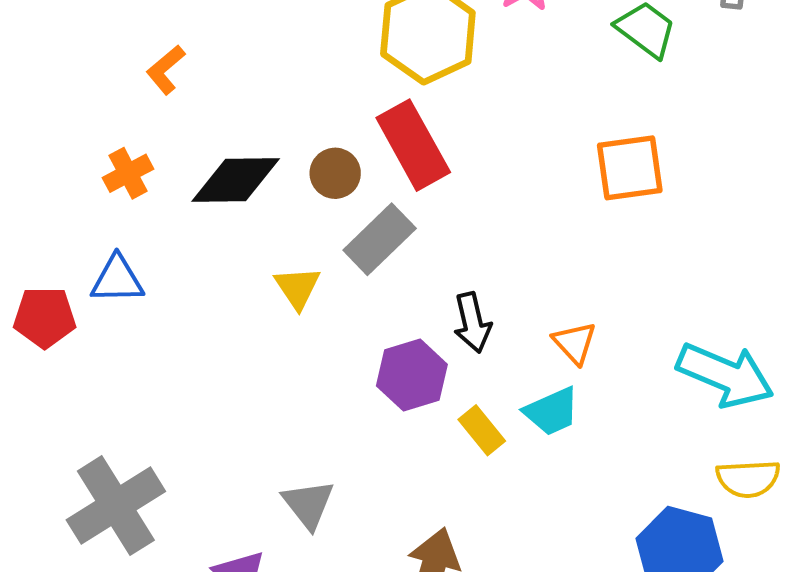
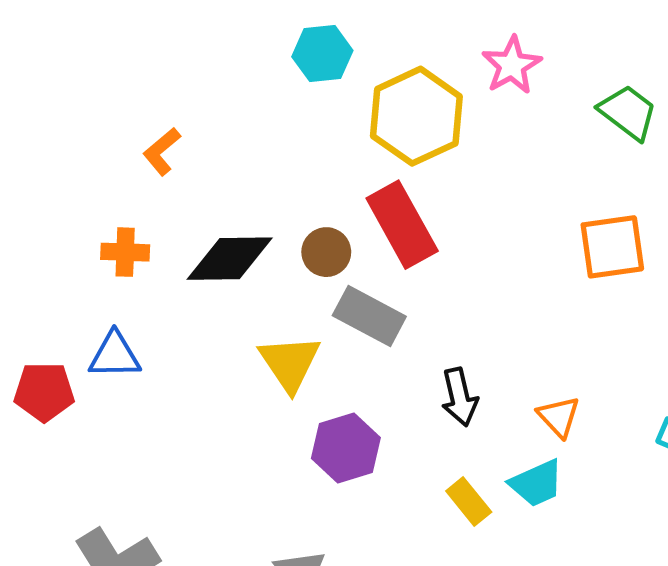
orange cross: (128, 173) -> (125, 252), turned 30
gray rectangle: (380, 239) -> (369, 316), turned 72
yellow triangle: (298, 288) -> (290, 363), size x1.4
purple hexagon: (412, 375) -> (346, 448), moved

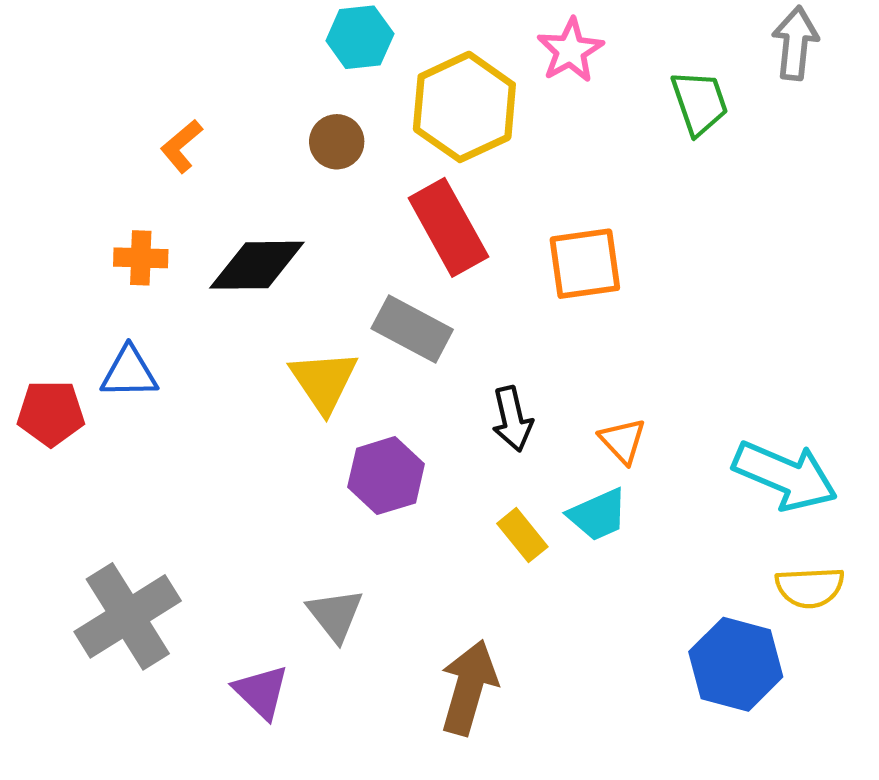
green trapezoid: (628, 112) -> (700, 103), turned 34
orange square: (612, 247) -> (585, 264), moved
brown circle: (326, 252) -> (337, 142), moved

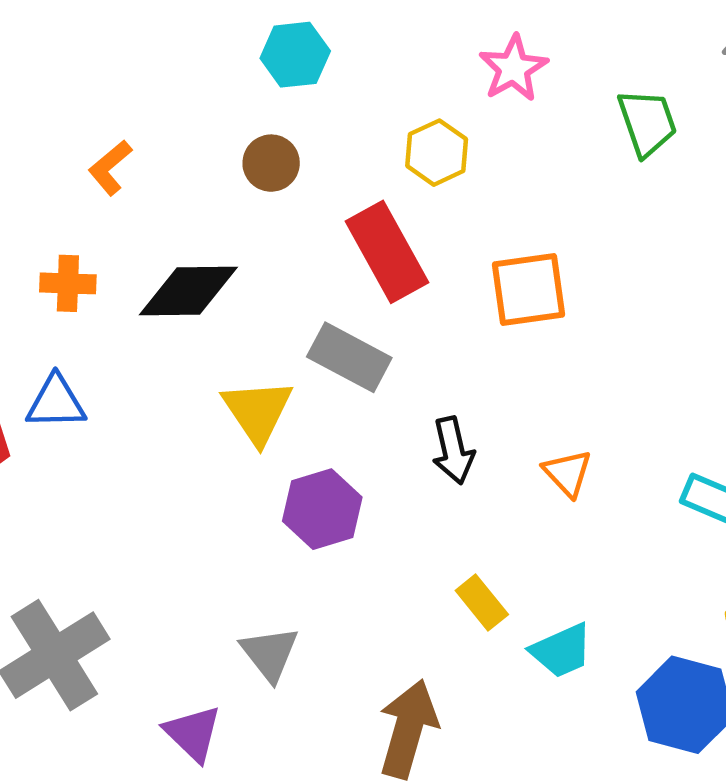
yellow hexagon: (464, 107) -> (437, 153), moved, size x0.6
cyan trapezoid: (598, 515) -> (562, 651), moved
yellow rectangle: (522, 535) -> (482, 602), moved

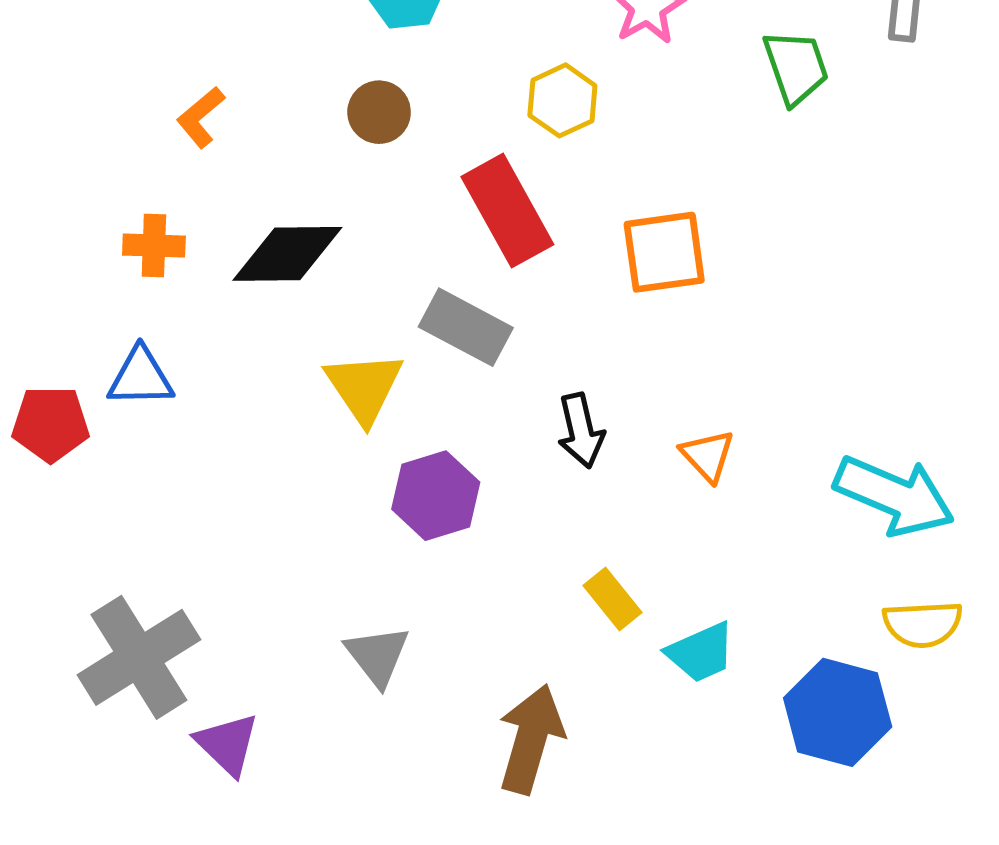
purple triangle: (193, 733) -> (227, 744), moved

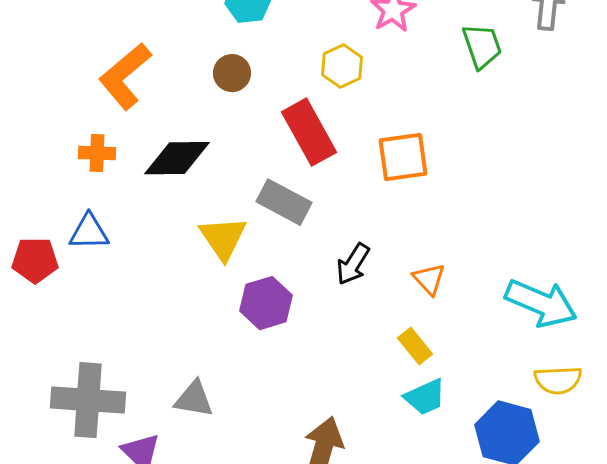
orange L-shape: (201, 117) -> (125, 76), size x1.8
black arrow: (581, 431) -> (353, 264), turned 45
yellow rectangle: (612, 599) -> (415, 346), moved
gray triangle: (377, 656) -> (194, 399), moved, turned -42
gray cross: (139, 657) -> (88, 400), turned 36

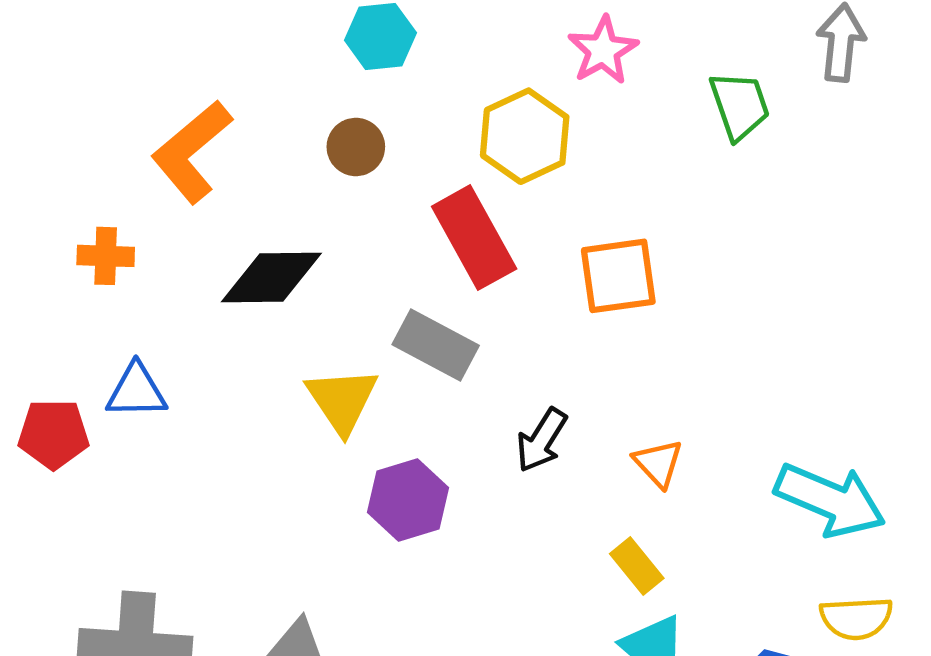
yellow hexagon: (342, 66) -> (525, 136), size x1.4
orange cross: (97, 153) -> (106, 256), moved

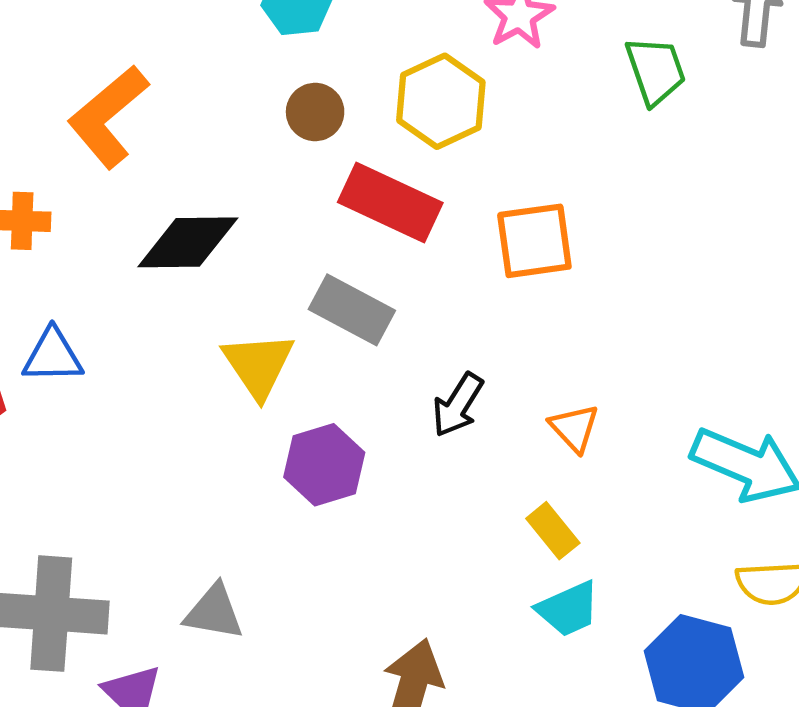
brown circle: (356, 147) -> (315, 112), moved
red rectangle: (474, 238) -> (390, 202), turned -36

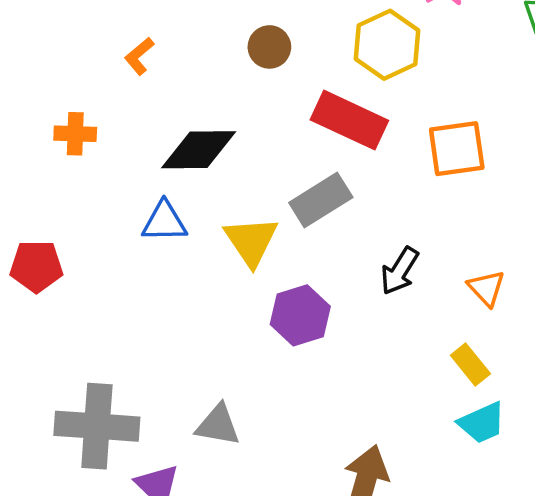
brown circle: (315, 112) -> (269, 47), moved
orange L-shape: (108, 117) -> (139, 56), size x0.5
gray rectangle: (352, 310) -> (321, 200), turned -60
blue triangle: (53, 356) -> (164, 222), moved

